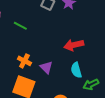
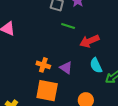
green line: (20, 26) -> (68, 26), moved

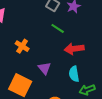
orange cross: (43, 65) -> (22, 46), moved

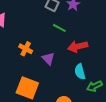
purple triangle: (44, 68) -> (48, 59), moved

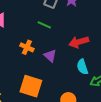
green line: (59, 28) -> (44, 25), moved

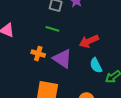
purple triangle: (50, 56) -> (62, 59), size x1.5

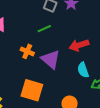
green line: (52, 29) -> (44, 29), turned -48

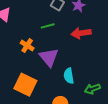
red arrow: (79, 45) -> (81, 33), moved
cyan semicircle: (83, 70) -> (69, 76), moved

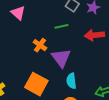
cyan semicircle: (69, 76) -> (71, 81), moved

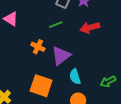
purple triangle: (61, 58) -> (61, 56), turned 40

